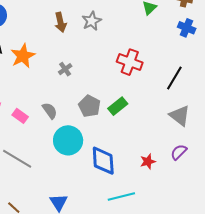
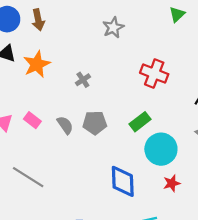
brown arrow: (61, 22) -> (38, 20), moved
gray pentagon: (89, 106) -> (95, 123), moved, turned -30
pink rectangle: (20, 116) -> (32, 120), moved
cyan circle: (68, 140) -> (161, 149), moved

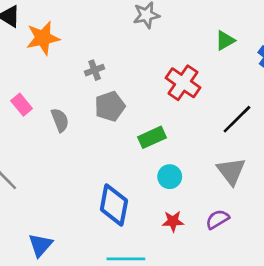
green triangle: (177, 14) -> (225, 40), moved
gray pentagon: (95, 123) -> (110, 106), moved, turned -30
cyan circle: (161, 149) -> (170, 177), size x0.6

